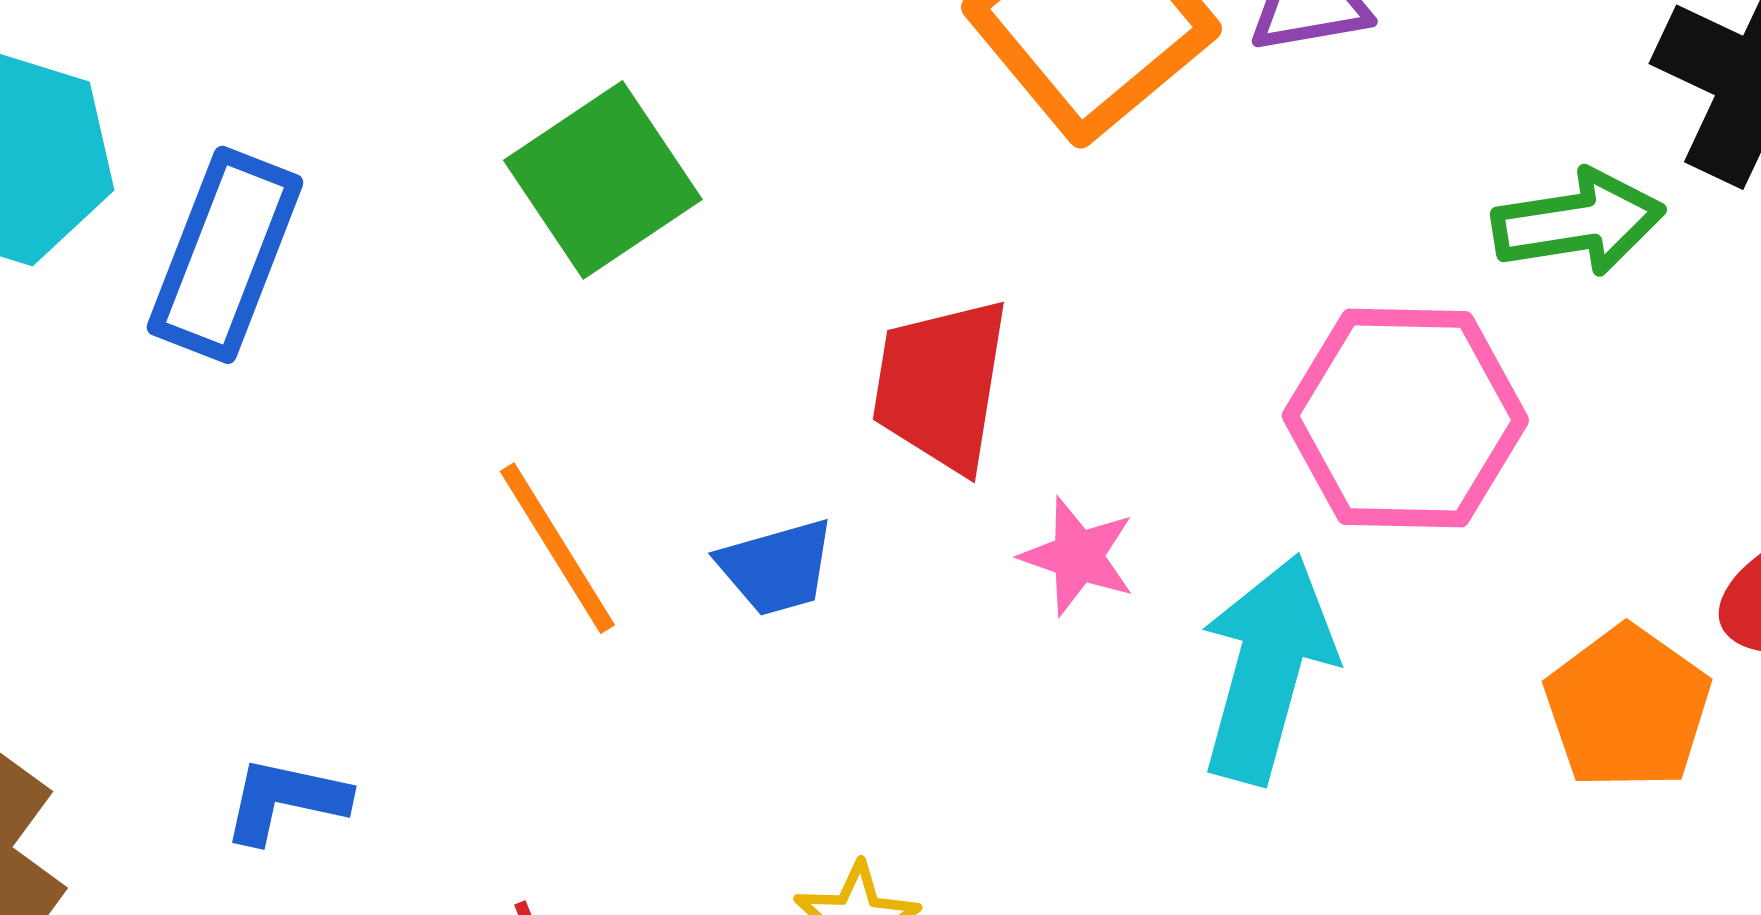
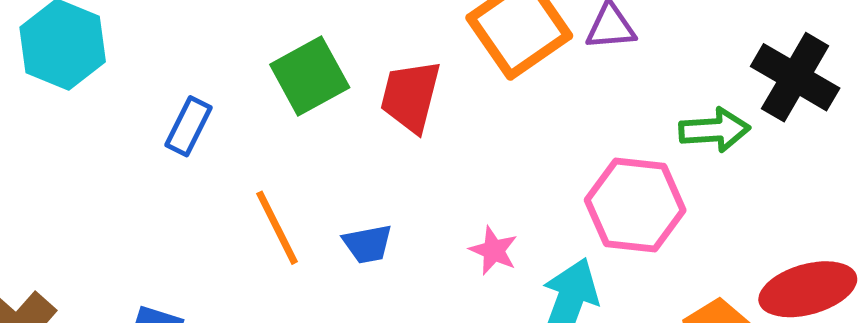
blue rectangle: (225, 255) -> (188, 126), moved, size x0.7
red trapezoid: (941, 385) -> (410, 96), moved

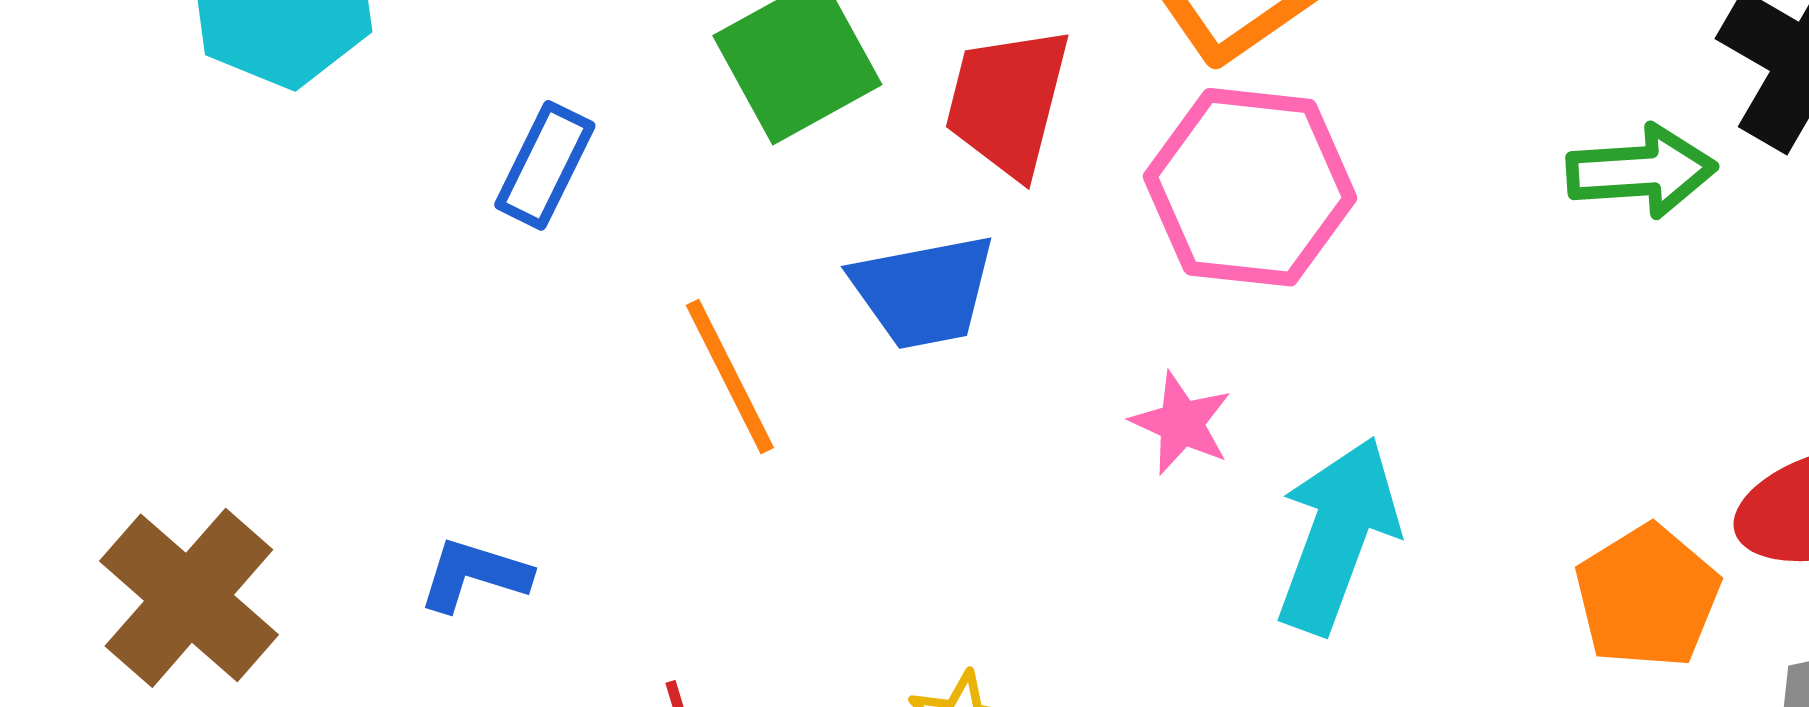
pink hexagon: (635, 205) -> (1250, 187), moved
blue trapezoid: (368, 244) -> (923, 291), moved, size x1.4

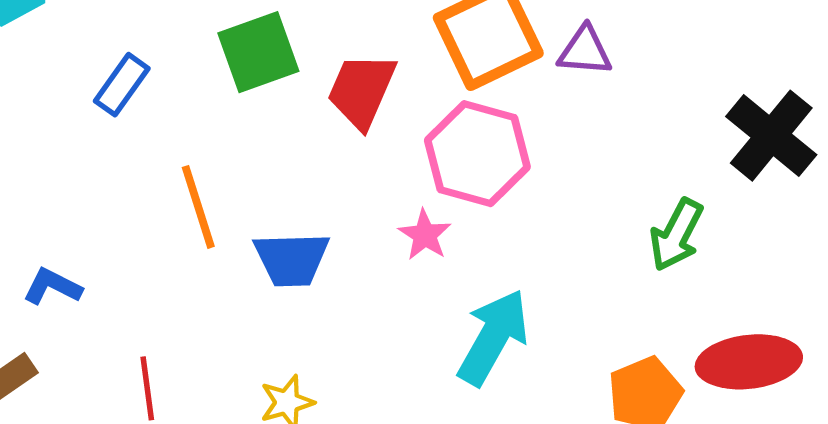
green arrow: (1641, 171) -> (676, 235), moved, turned 112
blue trapezoid: (923, 291) -> (292, 259), moved
pink star: (1181, 423) -> (425, 235), moved

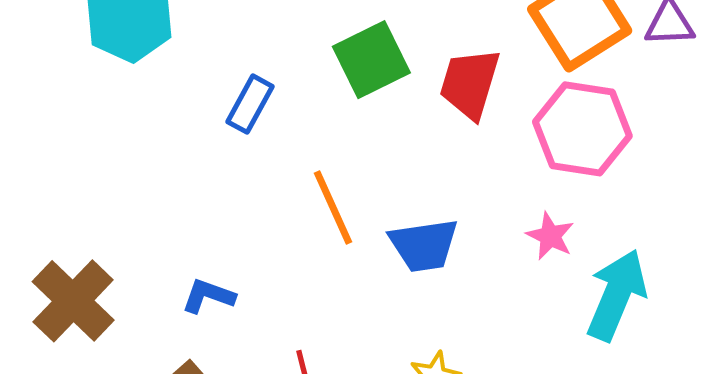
pink star: (425, 235) -> (550, 236), moved

